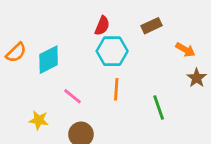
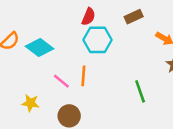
cyan diamond: (49, 60) -> (40, 48), turned 64
orange line: (116, 89) -> (83, 76), moved

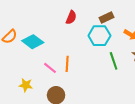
cyan hexagon: (98, 40) -> (99, 36), moved
green line: (140, 91) -> (114, 61), moved

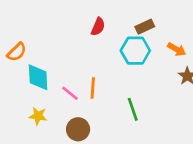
cyan diamond: (33, 42) -> (38, 77), moved, turned 50
green line: (114, 61) -> (133, 109), moved

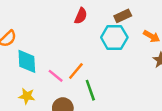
orange line: (93, 88) -> (76, 71), turned 36
green line: (133, 109) -> (90, 90), moved

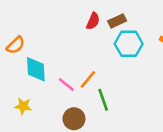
brown rectangle: (123, 16) -> (117, 21), moved
yellow star: (27, 96) -> (23, 106), moved

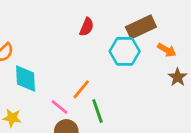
brown rectangle: (117, 21) -> (141, 27), moved, size x1.5
pink line: (66, 84) -> (60, 107), moved

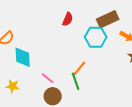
orange line: (81, 89) -> (80, 68), moved

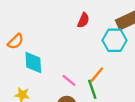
pink line: (48, 78) -> (69, 80), moved

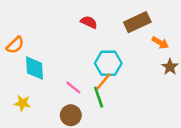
red semicircle: (83, 20) -> (89, 22), turned -88
cyan hexagon: (115, 40) -> (108, 63), moved

